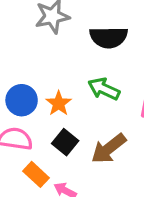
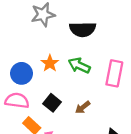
orange star: (59, 103) -> (50, 63), moved
brown arrow: (109, 149) -> (83, 107), size x0.6

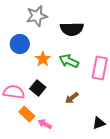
blue circle: (22, 73) -> (20, 44), moved
black square: (52, 103) -> (38, 88), moved

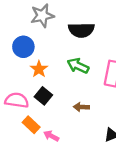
orange star: (43, 59) -> (39, 69), moved
brown arrow: (72, 98) -> (81, 107), turned 40

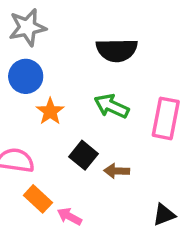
gray star: (42, 16) -> (27, 27), moved
black square: (43, 96) -> (83, 155), moved

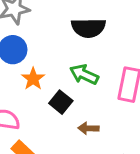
black square: (83, 155) -> (61, 102), moved

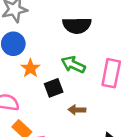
black square: (61, 102) -> (54, 88), turned 30

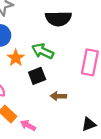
green arrow: (73, 65) -> (43, 51), moved

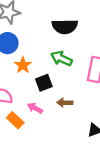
green arrow: (43, 51) -> (61, 59), moved
pink arrow: (28, 125) -> (35, 108), moved

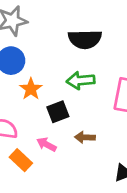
green arrow: (61, 59) -> (81, 80), turned -30

